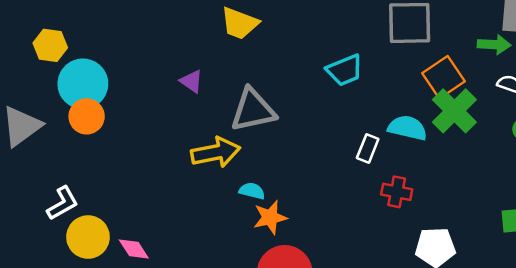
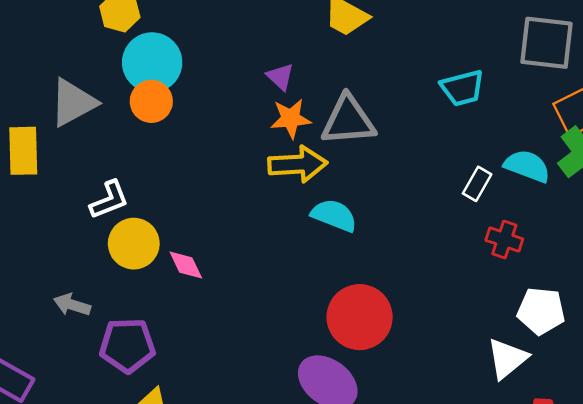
cyan semicircle: (252, 191) -> (334, 215), size x1.5
orange star: (270, 217) -> (291, 119), moved

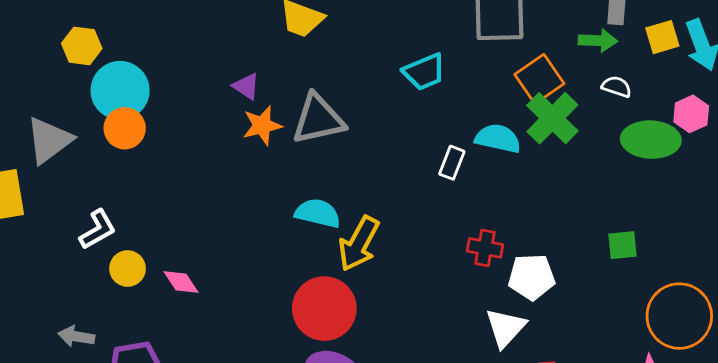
yellow arrow: (298, 164) -> (359, 244), moved, turned 130
red cross: (504, 240) -> (485, 248), moved
yellow circle: (134, 244) -> (128, 269), size x0.7
red circle: (360, 317) -> (324, 309), moved

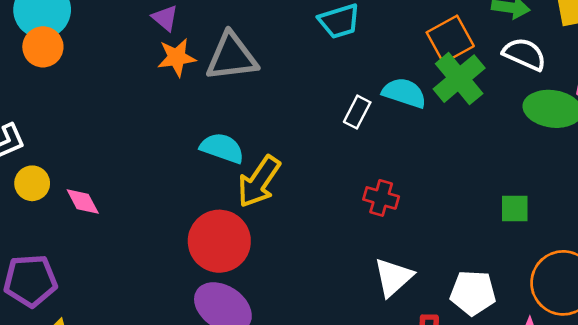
white semicircle: (617, 87) -> (524, 54), size x1.5
white pentagon: (532, 277) -> (473, 293), moved

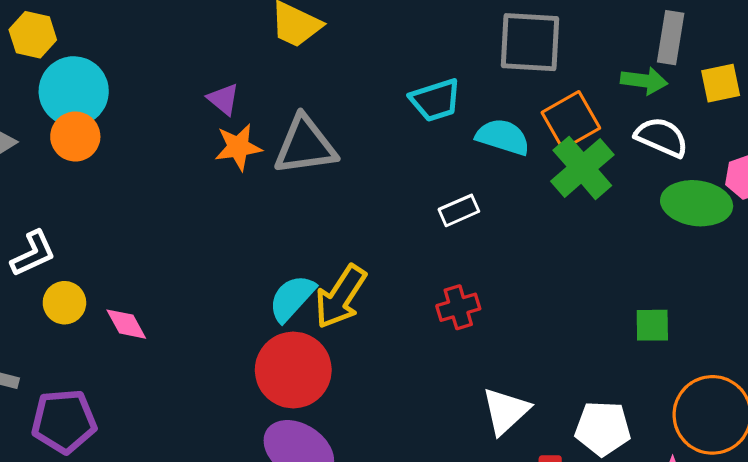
cyan semicircle: (404, 93) -> (503, 137), moved
white rectangle: (357, 112) -> (459, 210), turned 40
cyan semicircle: (222, 148) -> (292, 298), moved, turned -66
red cross: (381, 198) -> (458, 307), moved, turned -32

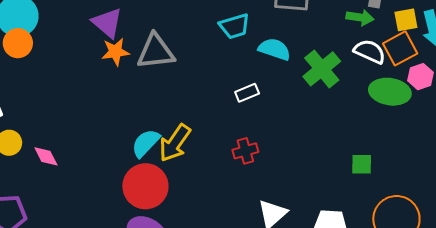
purple triangle: (223, 99) -> (107, 23), size x1.6
orange square: (571, 120) -> (400, 48), moved

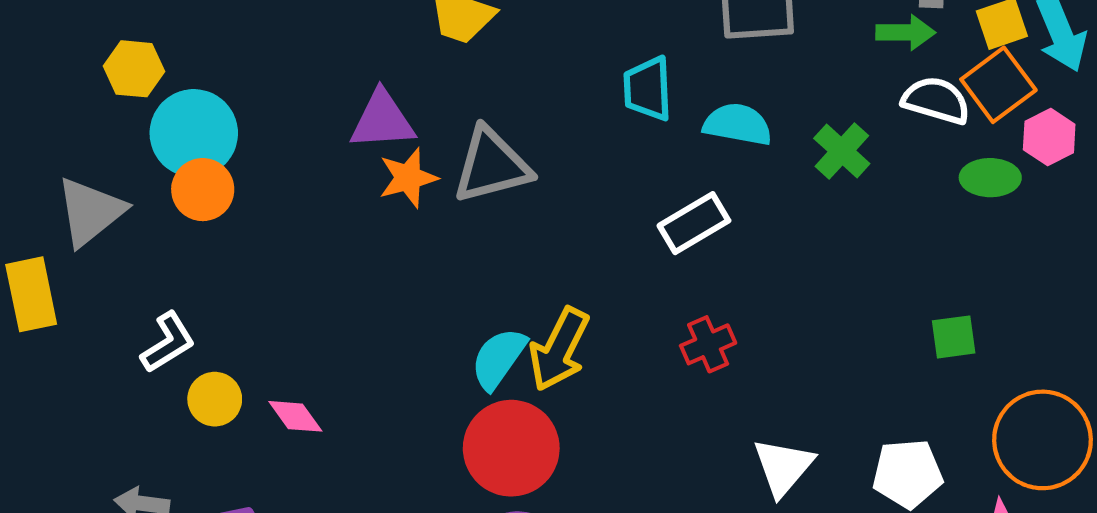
purple triangle: (107, 23) -> (382, 120), turned -36
cyan trapezoid: (235, 26) -> (648, 89), turned 112
green cross: (322, 69) -> (842, 151), size x0.7
green ellipse: (390, 92) -> (990, 178), size x0.7
white rectangle: (247, 93) -> (694, 223), size x1.4

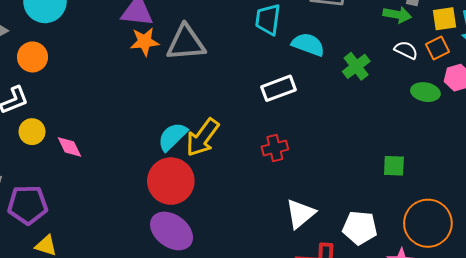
orange square: (998, 85) -> (437, 48), size x0.7
white semicircle: (936, 100) -> (406, 50), size x0.7
orange circle: (203, 190) -> (32, 57), moved

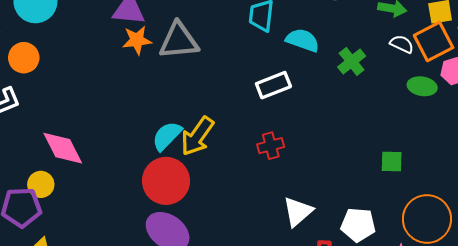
orange square: (437, 48) -> (434, 41), size x1.6
yellow circle: (32, 132) -> (41, 184), moved
pink diamond: (69, 147) -> (63, 148), size x1.6

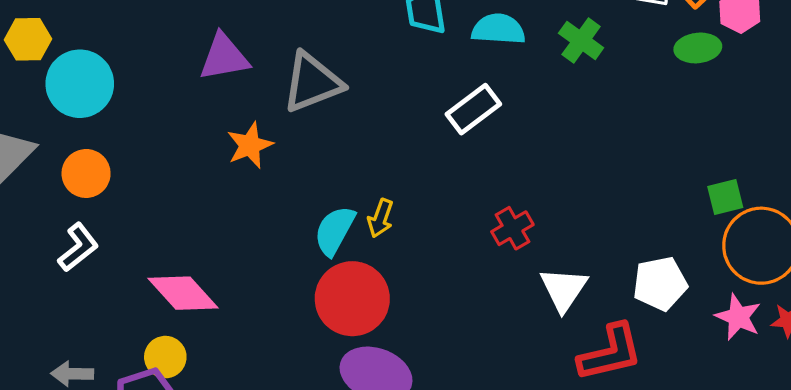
orange star: (137, 40) -> (250, 145), moved
yellow arrow: (197, 136) -> (380, 218), size x0.6
red cross: (271, 146) -> (512, 228), moved
green square: (392, 161) -> (725, 197), moved

